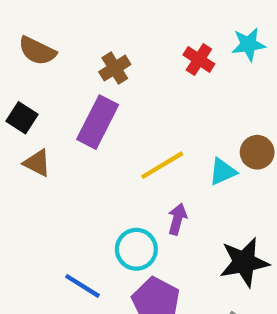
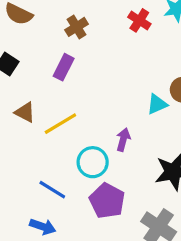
purple rectangle: (98, 122) -> (64, 67), size x0.7
brown triangle: (37, 163) -> (25, 112), moved
yellow line: (162, 165) -> (60, 124), moved

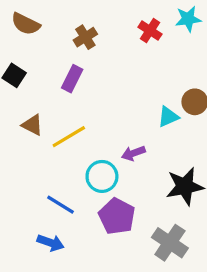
purple arrow: (123, 140) -> (133, 153), turned -125

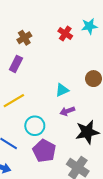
cyan triangle: (168, 117) -> (62, 90), moved
purple arrow: (133, 153) -> (67, 111), moved

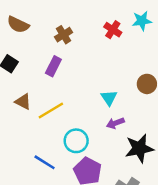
cyan triangle: (62, 90) -> (109, 98), turned -40

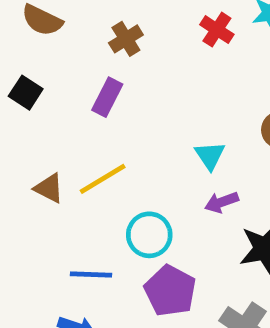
brown triangle: (23, 102) -> (49, 188), moved
blue line: (45, 162) -> (91, 274), turned -30

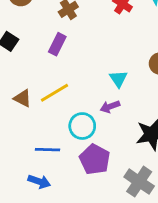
purple arrow: (222, 202) -> (110, 107), moved

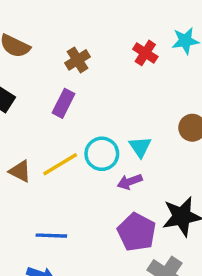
cyan circle: (82, 126) -> (102, 154), moved
purple pentagon: (95, 159) -> (137, 232), moved

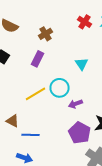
red cross: (145, 53) -> (84, 22), moved
cyan triangle: (140, 147) -> (82, 64), moved
brown triangle: (20, 171) -> (12, 121), moved

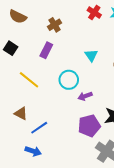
yellow line: (36, 94) -> (29, 80), moved, turned 70
purple pentagon: (80, 133) -> (89, 126), turned 30
blue line: (30, 135) -> (39, 128), turned -36

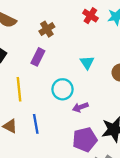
yellow line: (29, 80) -> (19, 89), turned 45
blue line: (39, 128) -> (36, 124), moved, turned -66

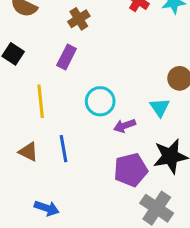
cyan triangle: (87, 63) -> (160, 107), moved

